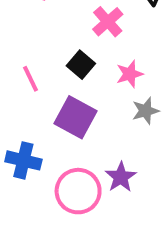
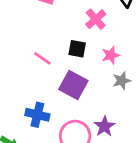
black square: (81, 65) -> (77, 49), turned -30
pink line: (30, 79) -> (42, 58), turned -30

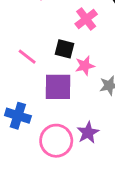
pink star: (111, 55) -> (85, 66), moved
purple square: (73, 85) -> (58, 87), turned -32

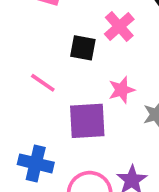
black square: (64, 49) -> (83, 48), moved

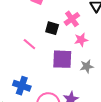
pink star: (122, 90) -> (81, 40), moved
purple square: (87, 121) -> (62, 59), moved

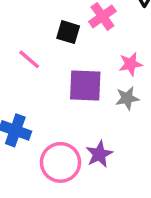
pink star: (81, 40) -> (131, 64), moved

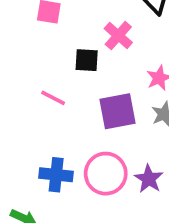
pink circle: (60, 162) -> (106, 174), moved

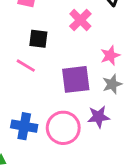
black square: (87, 60) -> (38, 39), moved
purple star: (149, 179) -> (98, 117), moved, turned 30

